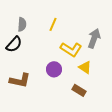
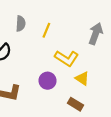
gray semicircle: (22, 24) -> (21, 24), moved
gray arrow: (94, 38) -> (96, 34), moved

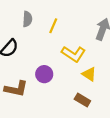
purple circle: (48, 81) -> (44, 74), moved

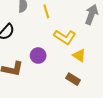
yellow line: (53, 26) -> (46, 11), turned -40

